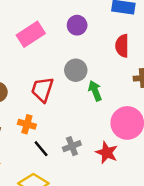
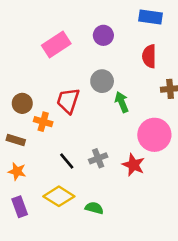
orange cross: (27, 124) -> (43, 122), moved

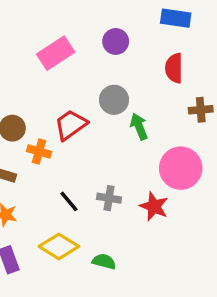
red trapezoid: (68, 101) -> (71, 125), turned 36
gray cross: (98, 158) -> (109, 198), turned 30

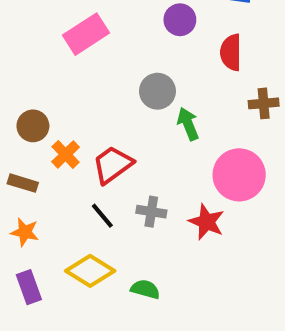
purple circle: (116, 41) -> (180, 20), moved
red trapezoid: (71, 125) -> (113, 165), moved
orange cross: (39, 151) -> (66, 154), turned 30

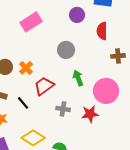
green arrow: (188, 124) -> (78, 78), moved
orange cross: (66, 154) -> (26, 68), moved
black line: (102, 216) -> (23, 103), moved
red star: (206, 222) -> (90, 114), turned -30

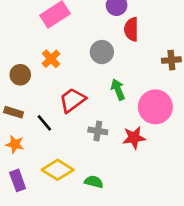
red semicircle: (102, 31) -> (131, 29), moved
orange cross: (26, 68) -> (51, 59), moved

